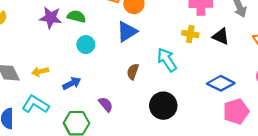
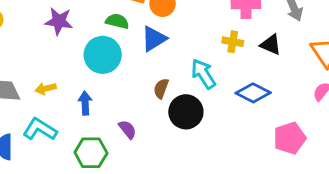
green semicircle: (76, 16) -> (117, 21), moved
cyan circle: (86, 45) -> (103, 55), size x1.6
blue arrow: (72, 83) -> (85, 103), turned -66
blue diamond: (221, 83) -> (253, 93), moved
black circle: (163, 106) -> (186, 112), moved

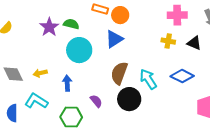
purple star: (59, 21) -> (49, 27), turned 30
green semicircle: (117, 21) -> (71, 24), moved
cyan arrow: (203, 74) -> (148, 79), moved
brown semicircle: (161, 88) -> (119, 73), size x1.6
black circle: (186, 112) -> (129, 99), moved

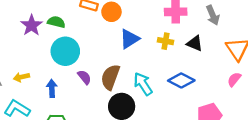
blue triangle: (114, 39) -> (129, 39), moved
purple semicircle: (96, 101) -> (84, 77), moved

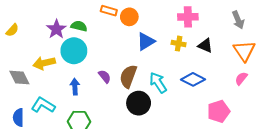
gray arrow: (213, 15) -> (238, 20), moved
cyan circle: (65, 51) -> (74, 51), moved
yellow arrow: (21, 77) -> (44, 63), moved, size x1.5

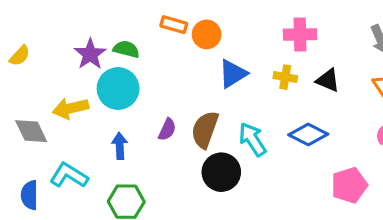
purple semicircle: (105, 76) -> (167, 130), turned 64

